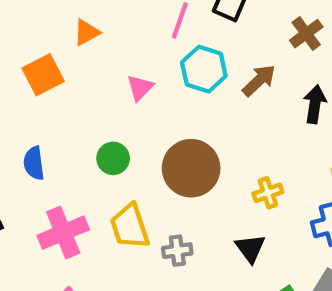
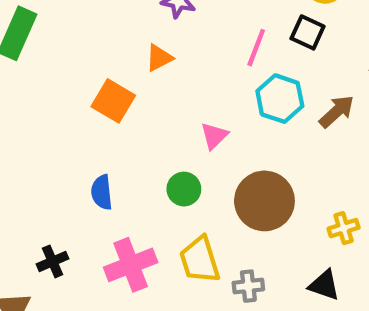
orange square: (43, 75) -> (113, 101), turned -33
pink triangle: (140, 88) -> (214, 136), moved
black triangle: (250, 248) -> (324, 285), turned -36

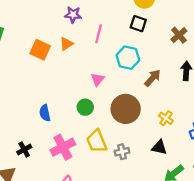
pink line: (256, 48) -> (99, 34), moved
orange square: (113, 101) -> (40, 50), moved
brown arrow: (337, 111) -> (153, 78), moved
yellow cross: (344, 228) -> (166, 118), turned -32

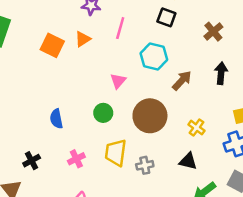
yellow trapezoid: (97, 141) -> (116, 153), turned 30
pink cross: (63, 147) -> (76, 159), size x0.6

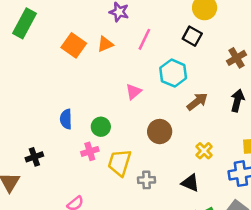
green circle: (103, 113) -> (101, 127), moved
brown circle: (150, 116) -> (160, 132), size x0.7
pink cross: (76, 159) -> (90, 151), moved

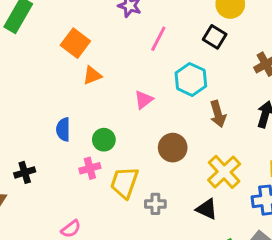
orange triangle: (105, 44) -> (92, 75), moved
brown arrow: (197, 102) -> (218, 114), turned 110
yellow cross: (204, 151) -> (224, 172), size x1.6

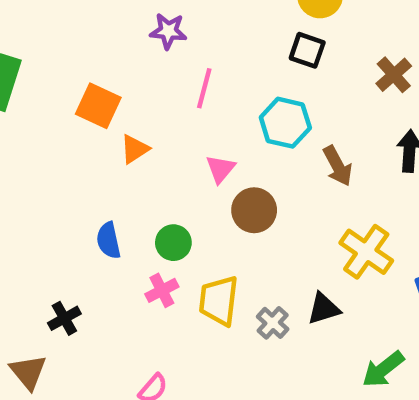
pink line: (158, 39) -> (204, 88), moved
brown circle: (173, 148) -> (254, 210), moved
gray cross: (155, 204) -> (273, 323), turned -36
black triangle: (207, 209) -> (324, 309), moved, turned -30

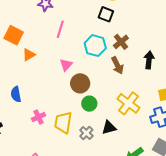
brown cross: (394, 75) -> (121, 42), moved
green circle: (173, 243) -> (89, 104), moved

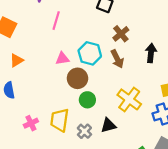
cyan hexagon: (95, 46) -> (90, 53), moved
orange triangle: (29, 55) -> (16, 60), moved
pink triangle: (66, 65) -> (62, 59), turned 40
pink cross: (38, 117) -> (31, 123), moved

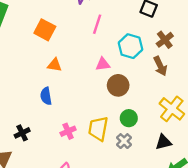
cyan hexagon: (90, 53) -> (130, 46), moved
orange triangle: (16, 60) -> (55, 65), turned 40
green circle: (87, 100) -> (129, 118), moved
black triangle: (108, 125) -> (163, 142), moved

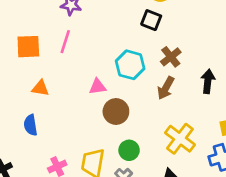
pink line: (97, 24) -> (65, 42), moved
orange square: (45, 30) -> (28, 47), turned -30
brown arrow: (160, 66) -> (166, 88), turned 54

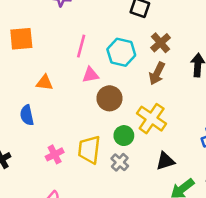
pink line: (65, 42) -> (81, 46), moved
orange triangle: (40, 88) -> (45, 83), moved
yellow cross: (180, 139) -> (152, 119), moved

